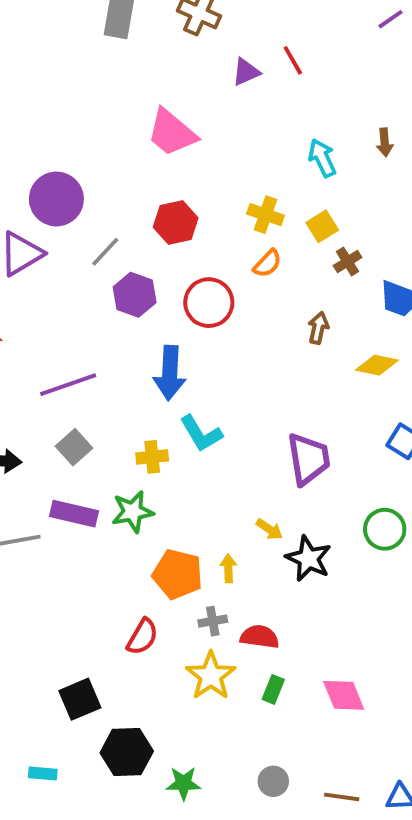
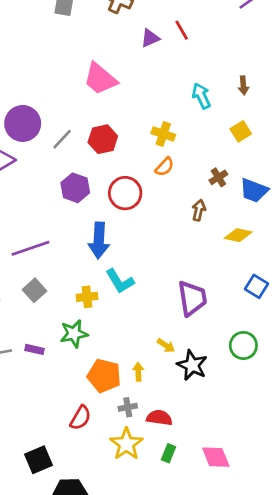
yellow square: (322, 226) -> (241, 131), moved
gray line: (105, 252) -> (62, 139), moved
brown cross: (348, 262) -> (218, 177), moved
purple rectangle: (74, 514) -> (34, 349), moved, size x0.6

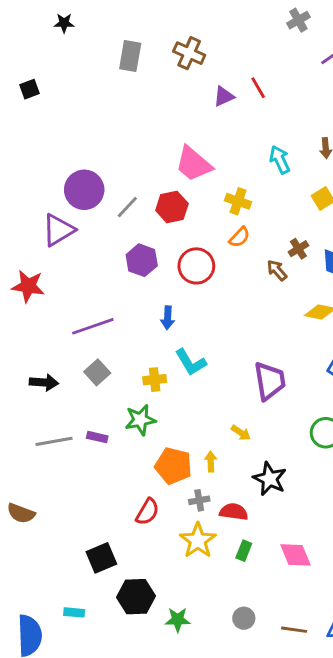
pink trapezoid: (100, 79) -> (193, 164), moved
brown arrow: (199, 210) -> (277, 270), moved, turned -54
blue arrow: (99, 240) -> (168, 318), size x0.6
black star: (192, 365) -> (270, 479), moved

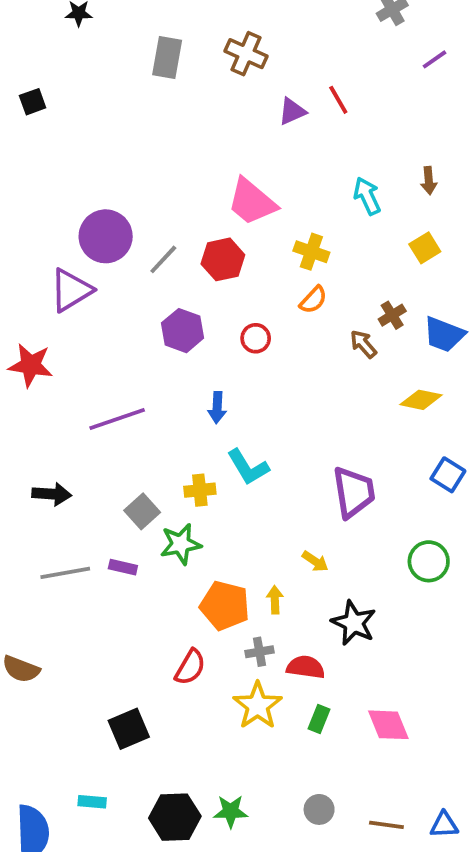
red circle: (196, 266) -> (256, 338), size x0.6
gray square: (97, 372) -> (142, 511), moved
black hexagon: (136, 597) -> (175, 817), moved

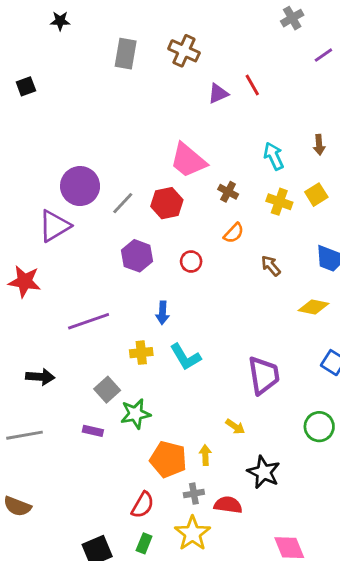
yellow cross: (311, 252) -> (279, 202), moved
brown cross: (392, 315) -> (228, 192), moved, turned -30
yellow cross: (200, 490) -> (141, 353), moved
gray line: (65, 573) -> (25, 435), moved
green rectangle: (319, 719) -> (144, 543), moved

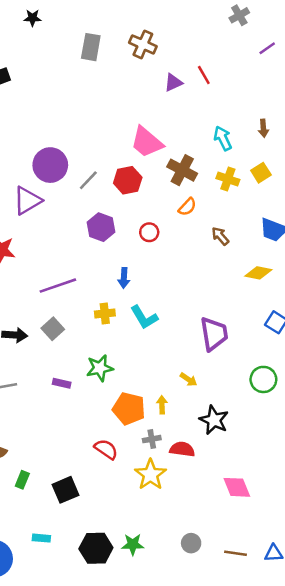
brown cross: (228, 192) -> (182, 170), size x1.6
gray square: (107, 390) -> (53, 329), moved
red semicircle: (143, 505) -> (106, 449), turned -85
green rectangle: (144, 543) -> (22, 480), moved

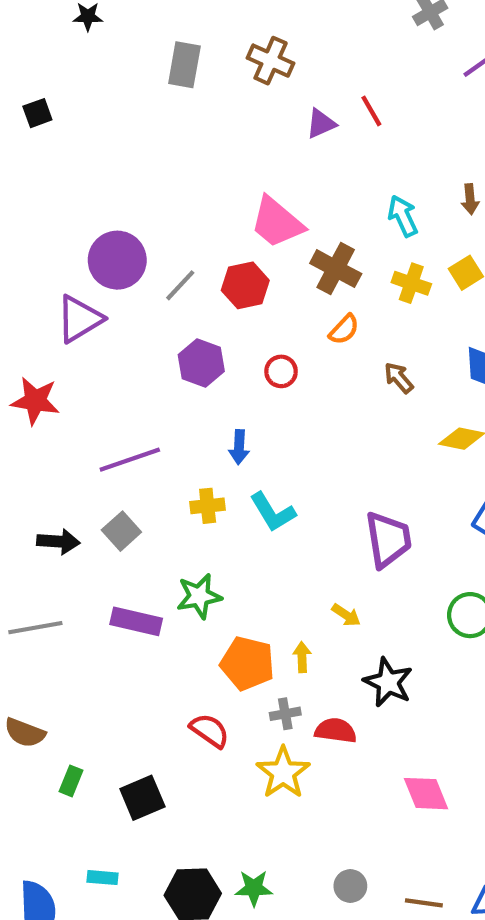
purple rectangle: (62, 383) -> (136, 621), size x1.6

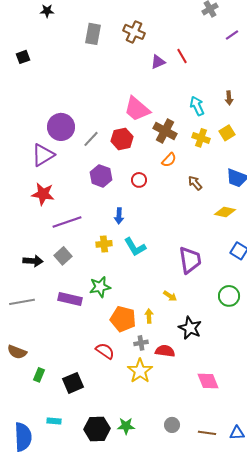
red star: (35, 401) -> (43, 194), moved

